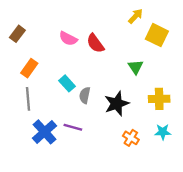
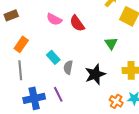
brown rectangle: (17, 34) -> (11, 15), turned 32
purple line: (73, 127) -> (58, 94), turned 49
blue cross: (45, 132) -> (34, 98), turned 30
orange cross: (131, 138) -> (116, 101), moved

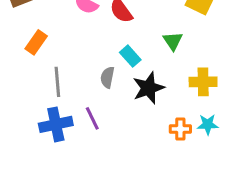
cyan rectangle: (53, 57) -> (130, 56), moved
gray line: (20, 70) -> (57, 82), moved
orange cross: (116, 101) -> (180, 129), turned -32

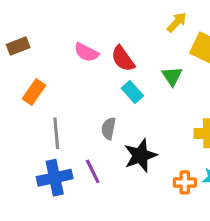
green triangle: (173, 41) -> (172, 76), moved
cyan rectangle: (130, 56) -> (132, 92), moved
black star: (148, 88) -> (140, 156), moved

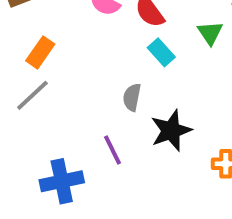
gray line: (56, 133) -> (32, 95), moved, turned 52
blue cross: (55, 178) -> (62, 181), moved

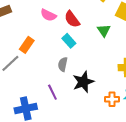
orange rectangle: (40, 52) -> (27, 45), moved
cyan rectangle: (161, 52) -> (69, 41), moved

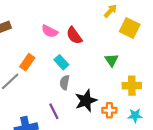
green triangle: (104, 30) -> (112, 60), moved
cyan rectangle: (69, 41) -> (61, 62), moved
orange cross: (112, 99) -> (109, 110), moved

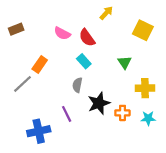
yellow arrow: (110, 11) -> (106, 13), moved
cyan rectangle: (61, 62) -> (84, 61), moved

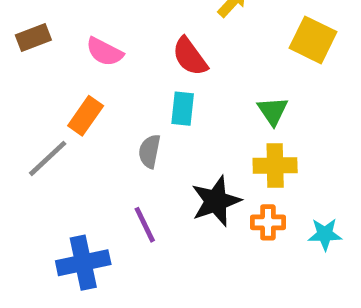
pink semicircle: (62, 33) -> (105, 52), moved
cyan rectangle: (84, 61) -> (183, 109), turned 48
gray semicircle: (77, 85) -> (150, 151), moved
yellow cross: (145, 88) -> (275, 166), moved

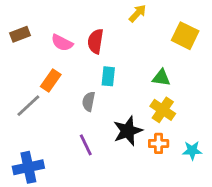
red semicircle: (190, 57) -> (96, 41), moved, turned 45
green triangle: (273, 111) -> (161, 78), turned -48
yellow cross: (275, 166) -> (163, 110), turned 35
blue cross: (83, 263) -> (28, 167), moved

